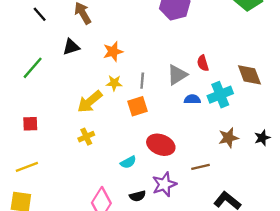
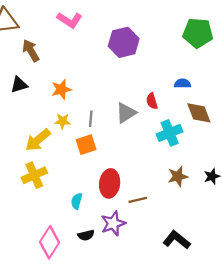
blue semicircle: (192, 99) -> (182, 83), moved
yellow cross: (86, 137) -> (34, 175), size x1.5
red ellipse: (161, 145) -> (110, 183), turned 76
cyan semicircle: (128, 162) -> (77, 201), turned 133
brown line: (200, 167) -> (138, 200), moved

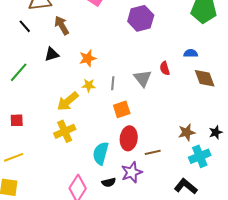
gray triangle: (126, 113) -> (143, 78), turned -36
cyan cross: (170, 133) -> (200, 156), moved
orange square: (86, 145) -> (122, 109), moved
cyan semicircle: (77, 201) -> (101, 153), size x1.6

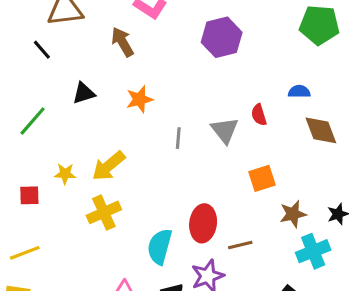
brown arrow: (62, 25) -> (122, 42), moved
yellow star: (89, 85) -> (65, 174), moved
orange square: (122, 109) -> (262, 178), moved

